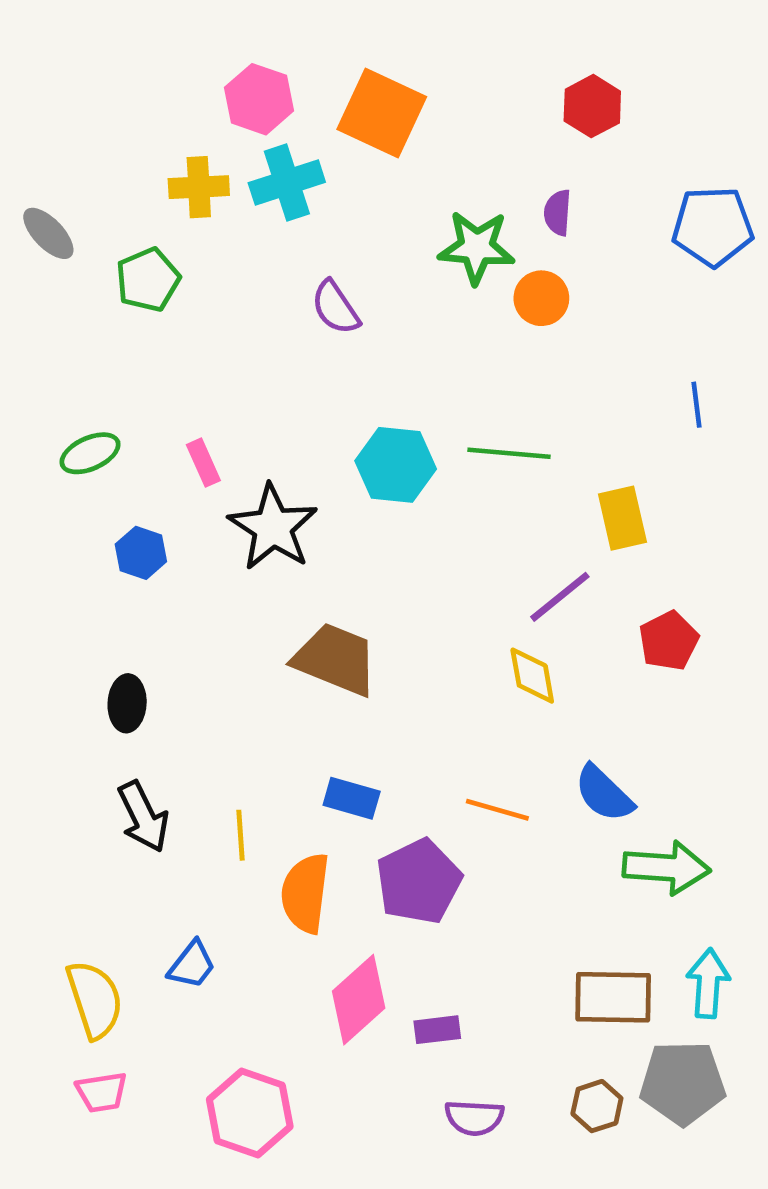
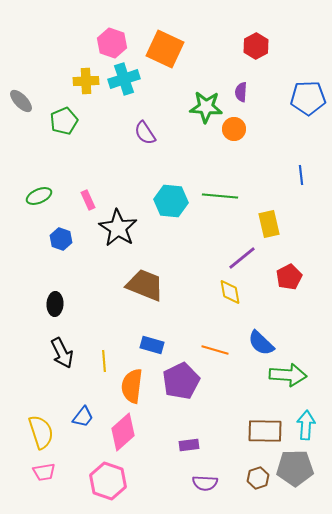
pink diamond: (359, 1000) -> (123, 432), moved

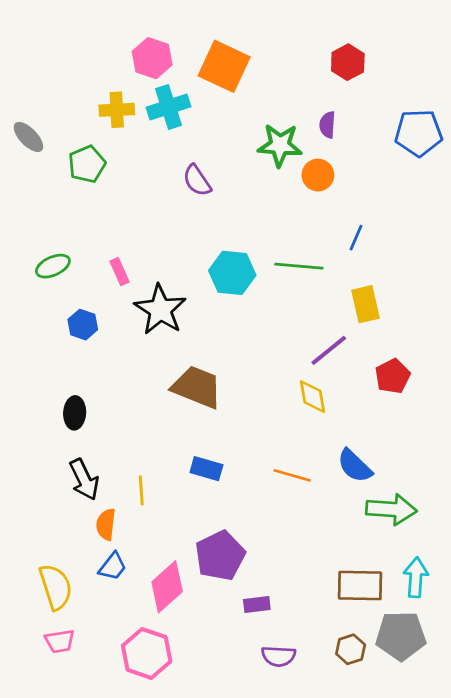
blue line: (301, 175) -> (356, 238), moved, turned 30
purple pentagon: (181, 381) -> (220, 556), moved
orange semicircle: (132, 386) -> (106, 524), moved, size x0.7

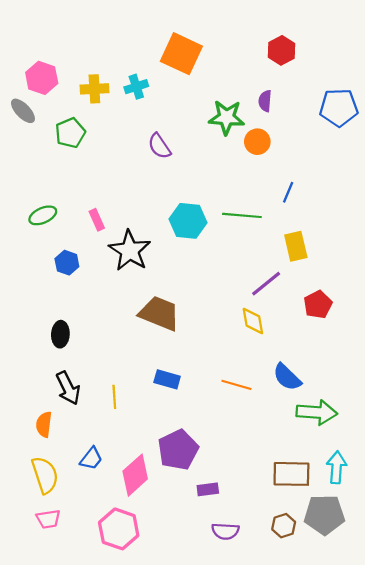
pink hexagon: (152, 58) -> (42, 78), moved
cyan cross: (168, 107) -> (136, 87), size x0.7
orange semicircle: (106, 524) -> (44, 424), moved

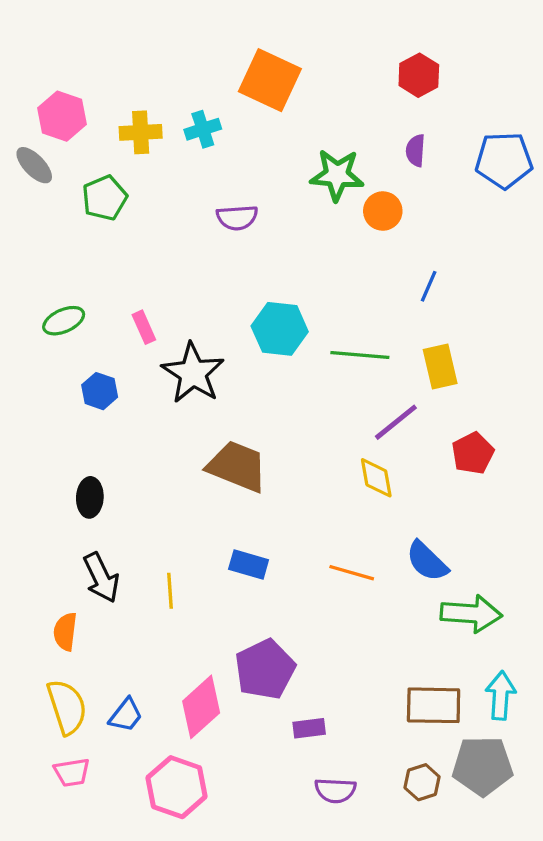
purple semicircle: (265, 101) -> (416, 150), moved
purple semicircle: (159, 146) -> (237, 218), turned -60
green line: (242, 215) -> (360, 355), moved
blue trapezoid: (91, 459) -> (126, 715), moved

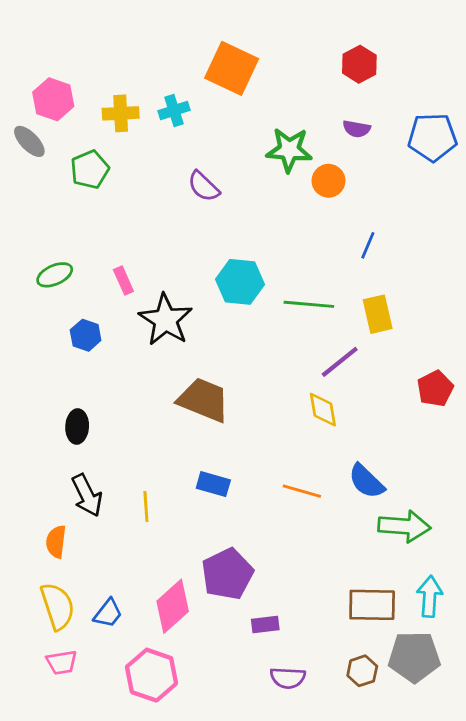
purple semicircle: (416, 150) -> (357, 129), turned -84
purple semicircle: (237, 218) -> (204, 186), turned 48
red pentagon: (473, 453) -> (435, 389), moved

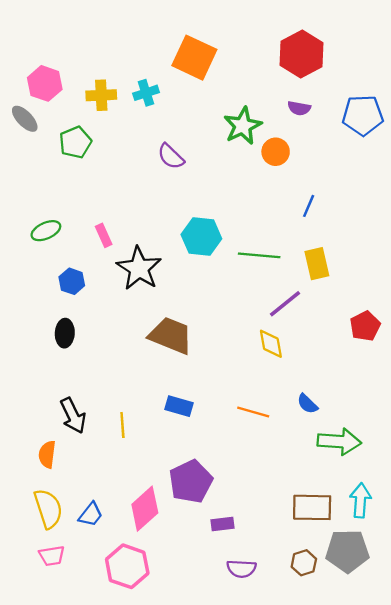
red hexagon: (359, 64) -> (302, 54), size x1.5
green star: (289, 150) -> (243, 126), turned -30
black ellipse: (77, 427) -> (65, 333), moved
blue semicircle: (366, 481) -> (307, 404), size x0.7

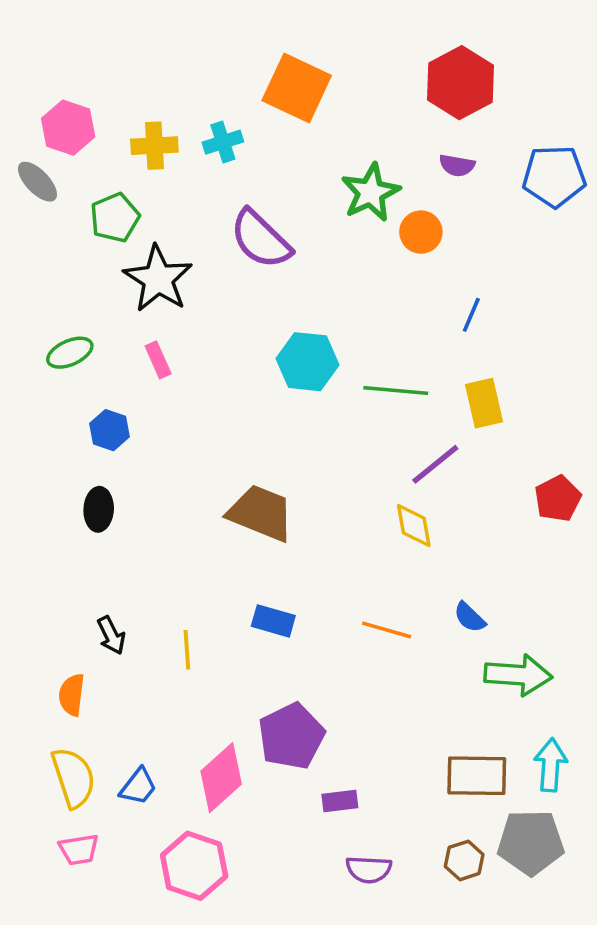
purple semicircle: (171, 156) -> (261, 239), size x1.5
black star: (139, 268) -> (158, 279), moved
black arrow: (73, 416) -> (111, 635), size x0.7

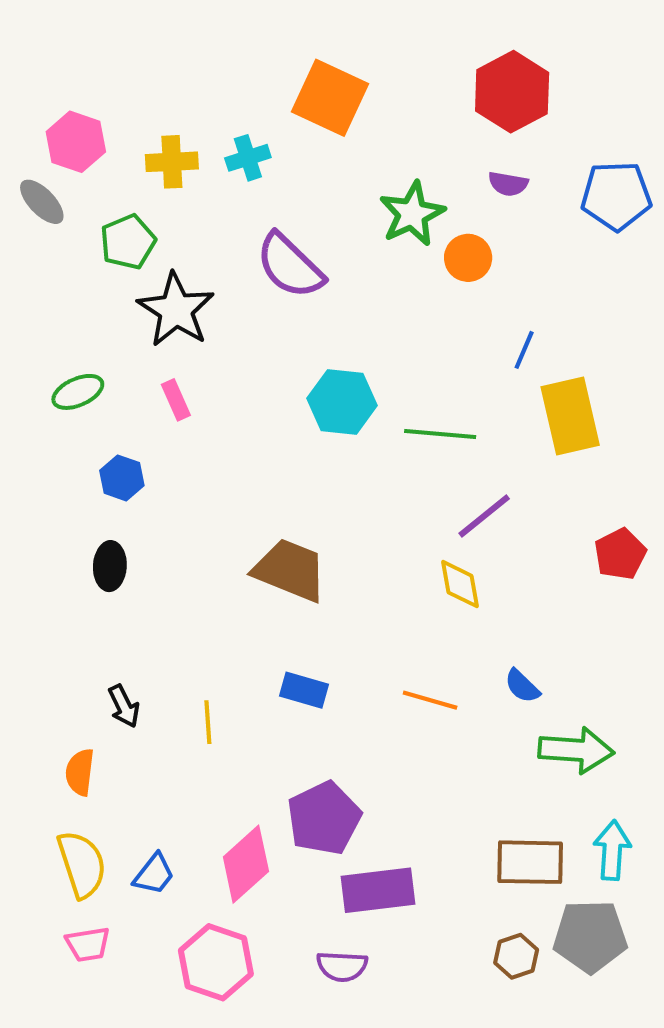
yellow rectangle: (484, 403) -> (570, 416), moved, size x1.4
purple rectangle: (340, 801) -> (378, 890), size x1.8
purple semicircle: (369, 869) -> (342, 966), moved

